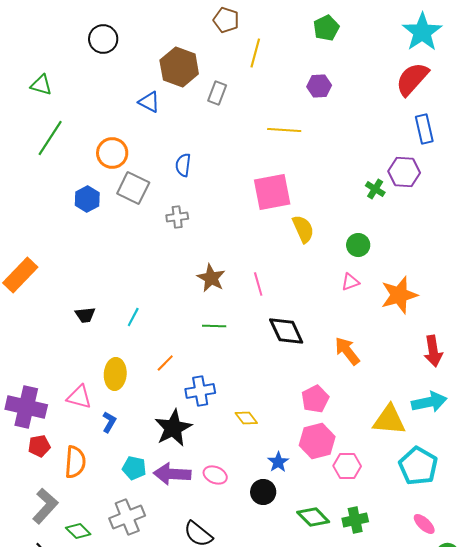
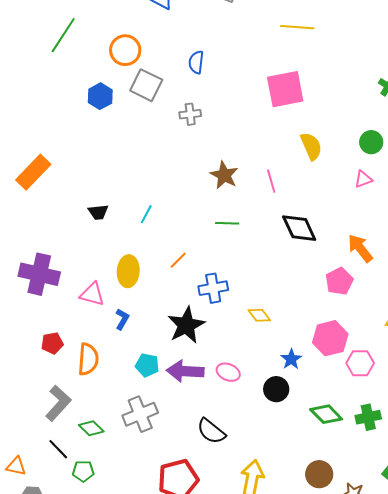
yellow semicircle: (303, 229) -> (311, 146), moved
pink pentagon: (315, 399) -> (339, 281), moved
purple cross: (26, 407) -> (39, 274), moved

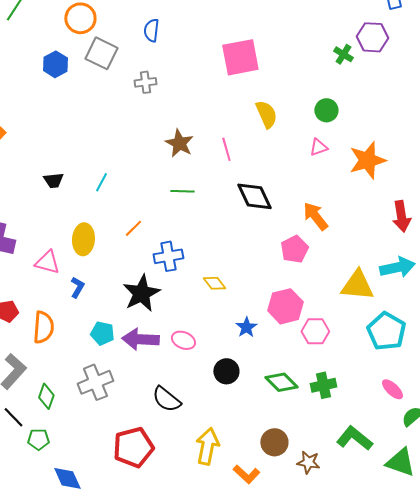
black circle: (276, 389) -> (226, 371), moved
green diamond: (91, 428) -> (46, 396), turned 65

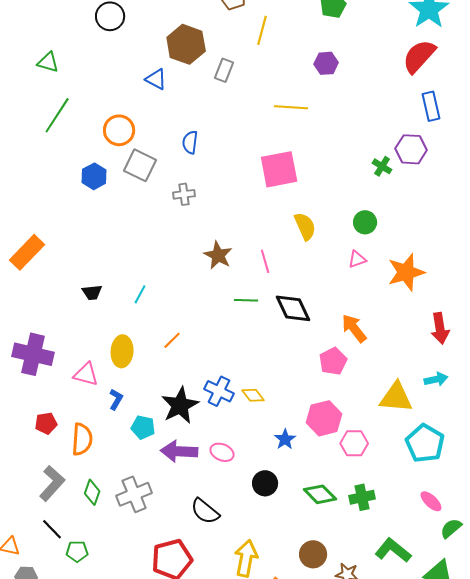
green line: (182, 191) -> (246, 300), moved
blue cross: (168, 256) -> (219, 391), moved, turned 36
cyan arrow: (397, 267) -> (436, 379), size x0.7
cyan pentagon: (102, 333) -> (143, 427), moved
green diamond: (46, 396) -> (92, 492), moved

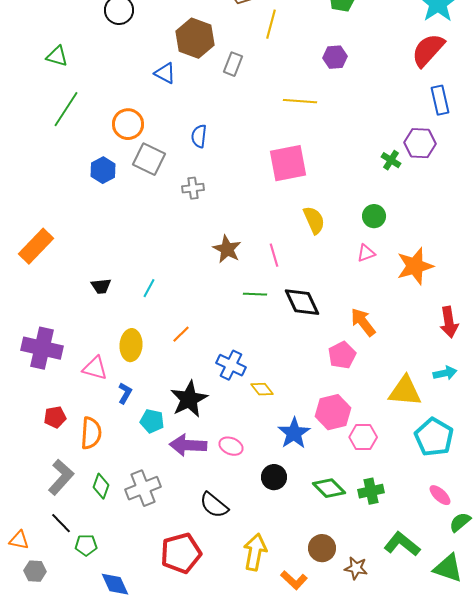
blue cross: (219, 391) -> (231, 365), moved
blue star: (285, 439) -> (294, 433), size x1.5

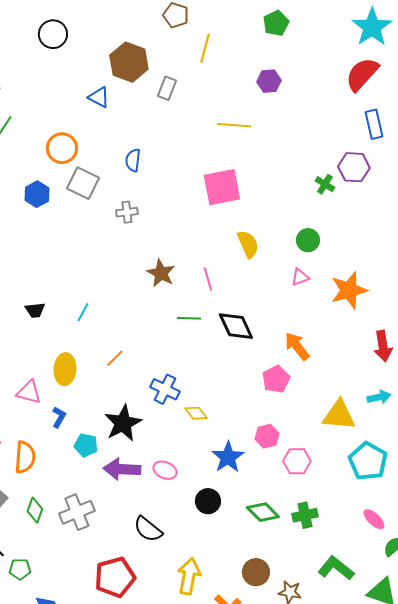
pink hexagon: (333, 412) -> (267, 436), size x0.7

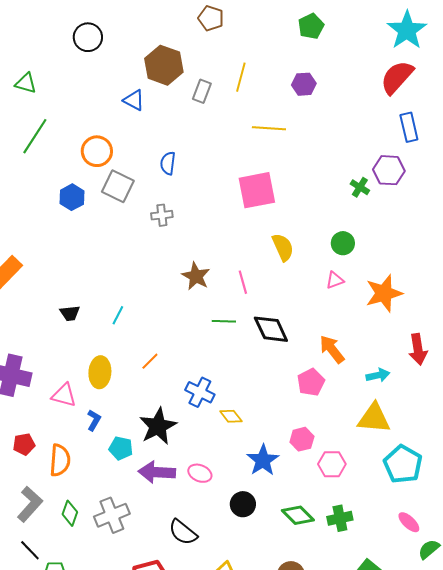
yellow line: (205, 48) -> (241, 77), moved
cyan arrow: (379, 397) -> (378, 375), moved

